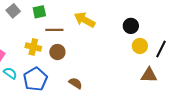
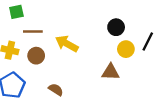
yellow arrow: (85, 20) -> (67, 44), moved
black line: (161, 49) -> (148, 41), moved
brown triangle: (149, 75) -> (111, 72), moved

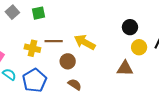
brown line: (33, 32) -> (54, 41), moved
brown circle: (36, 56) -> (68, 61), moved

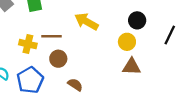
yellow arrow: (85, 42) -> (86, 22), moved
yellow circle: (139, 47) -> (127, 42), moved
brown circle: (68, 61) -> (58, 59), moved

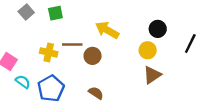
brown circle: (58, 59) -> (93, 56), moved
brown triangle: (131, 67) -> (152, 75), turned -36

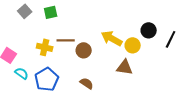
black circle: (158, 29) -> (149, 30), moved
yellow arrow: (107, 30) -> (112, 38), moved
brown triangle: (152, 75) -> (125, 67), moved, turned 42

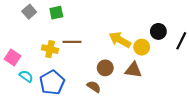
brown circle: (84, 50) -> (105, 68), moved

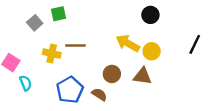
gray square: (29, 12) -> (35, 23), moved
black circle: (158, 31) -> (150, 15), moved
cyan semicircle: (26, 76) -> (26, 83), turned 32
blue pentagon: (52, 82) -> (70, 90), moved

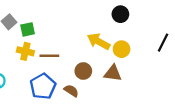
green square: (58, 14) -> (28, 29), moved
brown line: (76, 46) -> (49, 56), moved

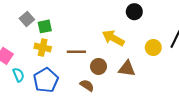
yellow circle: (122, 49) -> (153, 47), moved
brown line: (49, 56) -> (76, 52), moved
blue pentagon: (43, 86) -> (46, 80), moved

